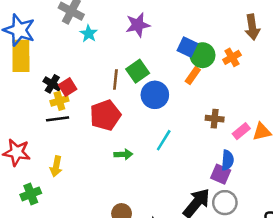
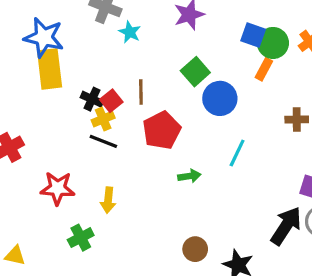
brown line: (115, 79) -> (141, 92), moved
black line: (58, 119) -> (103, 141), turned 35

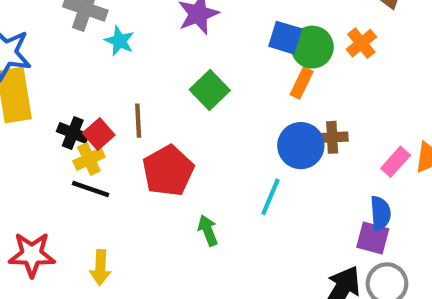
blue circle: (220, 98) -> (301, 146), moved
brown cross: (297, 119) -> (332, 137), moved
green arrow: (189, 176) -> (208, 230), turned -100

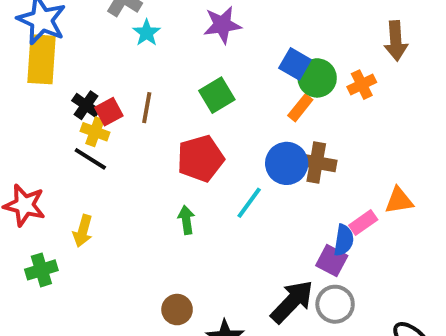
brown cross: (332, 137) -> (316, 163), size x1.4
yellow cross: (89, 159) -> (95, 132), turned 32
pink rectangle: (396, 162) -> (363, 222), moved
red pentagon: (168, 171) -> (201, 158), moved

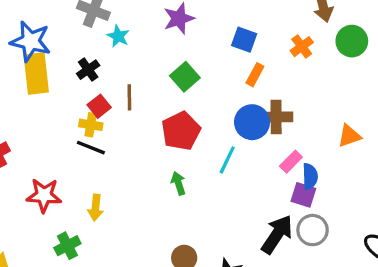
green circle: (317, 78) -> (352, 41), moved
black cross: (86, 105) -> (88, 70), moved, turned 30
pink rectangle: (363, 222) -> (291, 162), moved

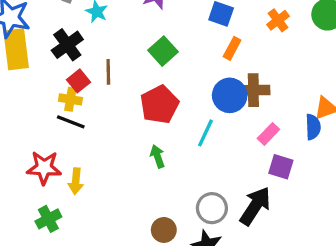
black cross: (88, 70) -> (67, 45), size x1.4
blue semicircle: (310, 176) -> (313, 127), moved
red star: (44, 195) -> (44, 168), moved
gray circle: (313, 230) -> (212, 208), moved

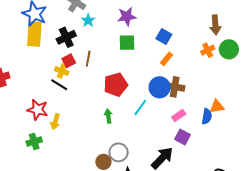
orange cross: (278, 20) -> (208, 50), moved
green square: (163, 51) -> (127, 43), moved, turned 30
gray circle: (212, 208) -> (119, 152), moved

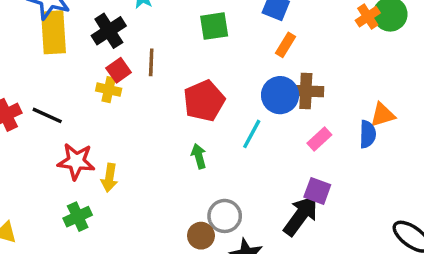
orange cross: (208, 50) -> (368, 17), moved
black line: (59, 85) -> (47, 115), moved
purple square: (182, 137) -> (317, 191), moved

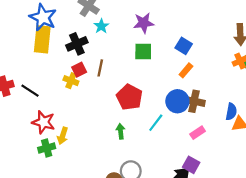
red pentagon: (204, 101) -> (129, 97), turned -30
blue semicircle: (368, 134) -> (231, 112), moved
green cross: (78, 217) -> (47, 148), moved

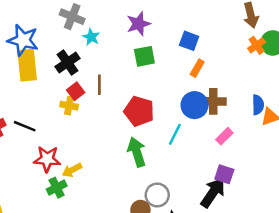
green arrow: (121, 131) -> (137, 152), size x1.6
yellow arrow: (63, 136) -> (72, 170), turned 56

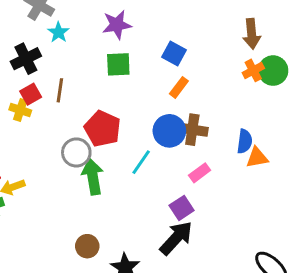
purple square: (224, 174) -> (182, 208), moved, turned 30
gray circle: (157, 195) -> (76, 152), moved

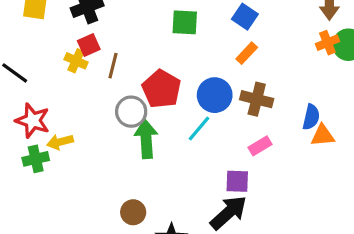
brown line: (60, 90) -> (113, 66), moved
blue circle: (169, 131) -> (215, 95), moved
purple square: (182, 208) -> (237, 181), turned 30

